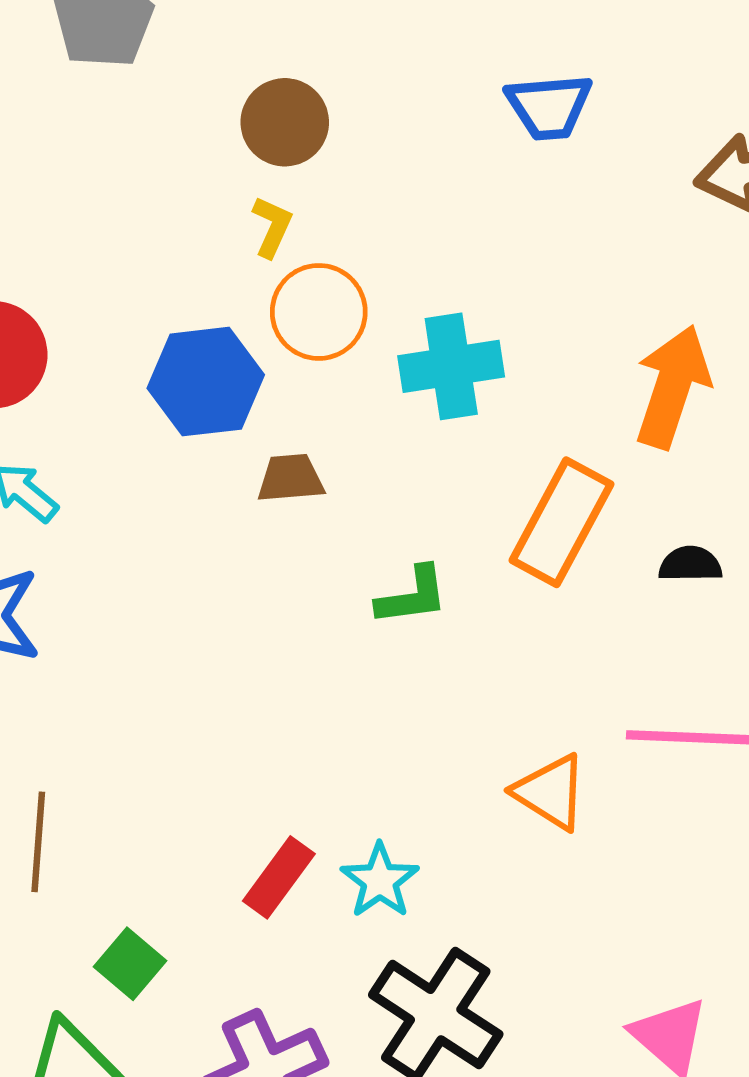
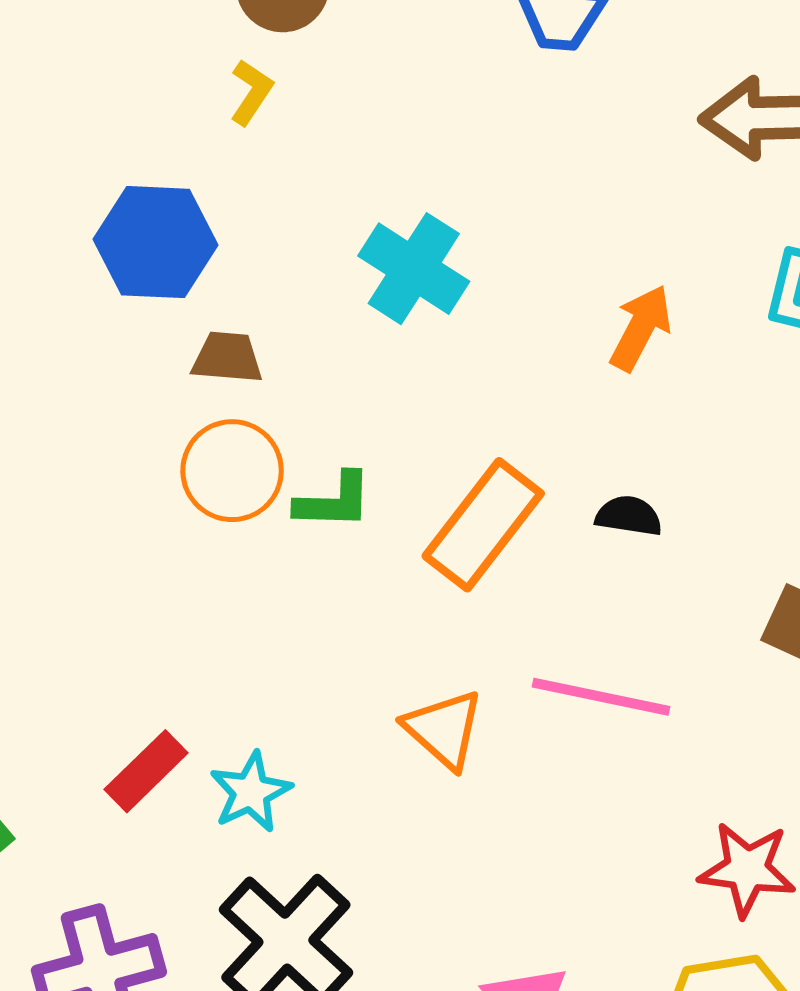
orange circle: (319, 312) -> (232, 471), moved
cyan cross: (451, 366) -> (414, 269), turned 32
orange arrow: (672, 387) -> (641, 328), size x0.7
orange rectangle: (561, 522) -> (483, 525), moved

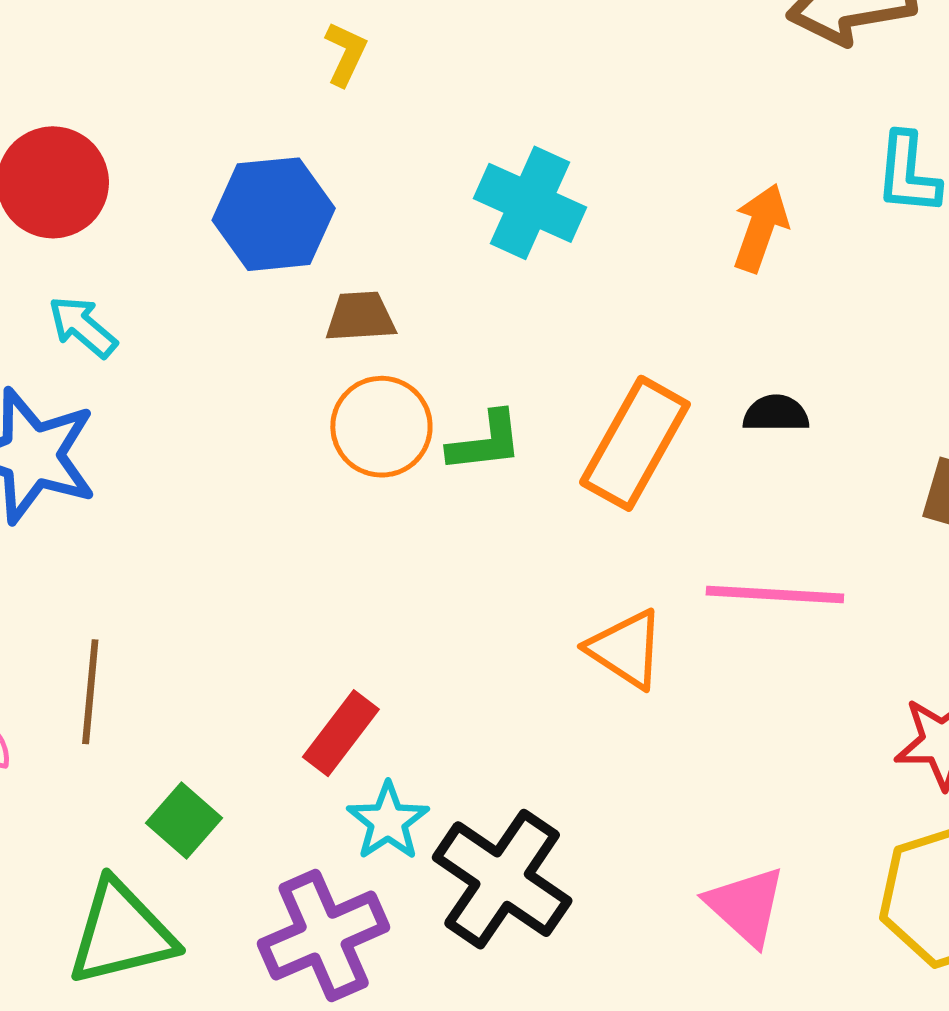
cyan star: (251, 792) -> (388, 821), moved

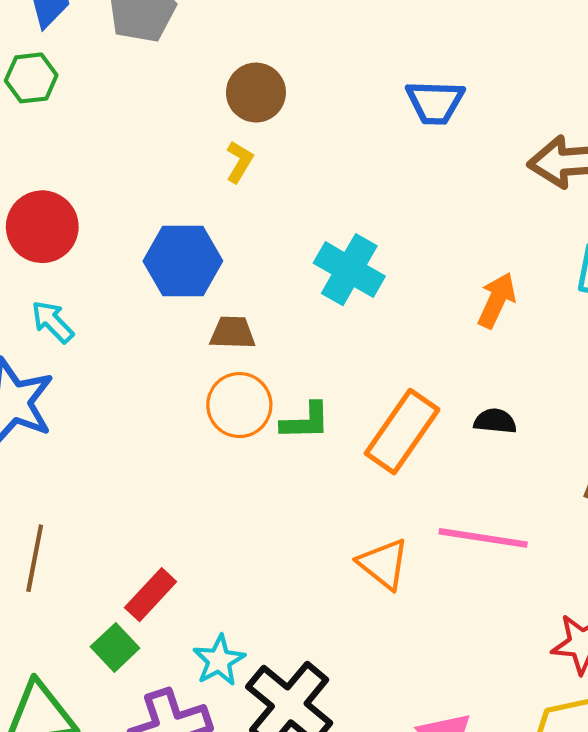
red rectangle: (341, 733) -> (151, 595), moved
green square: (184, 820) -> (115, 647), moved

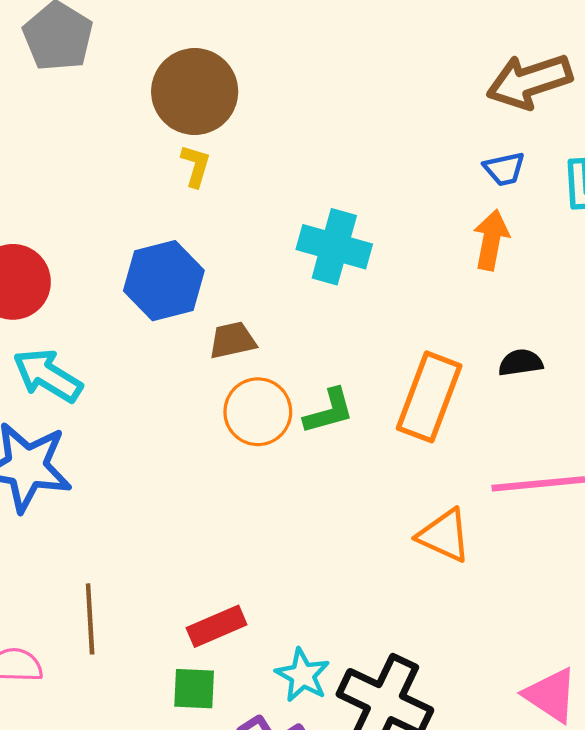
brown circle: (256, 93) -> (195, 92), size x1.4
blue trapezoid: (435, 102) -> (504, 169), moved, size x0.7
cyan arrow: (52, 322) -> (48, 375), size x1.4
red rectangle: (151, 595) -> (217, 626), turned 38
green square: (115, 647) -> (194, 689), turned -30

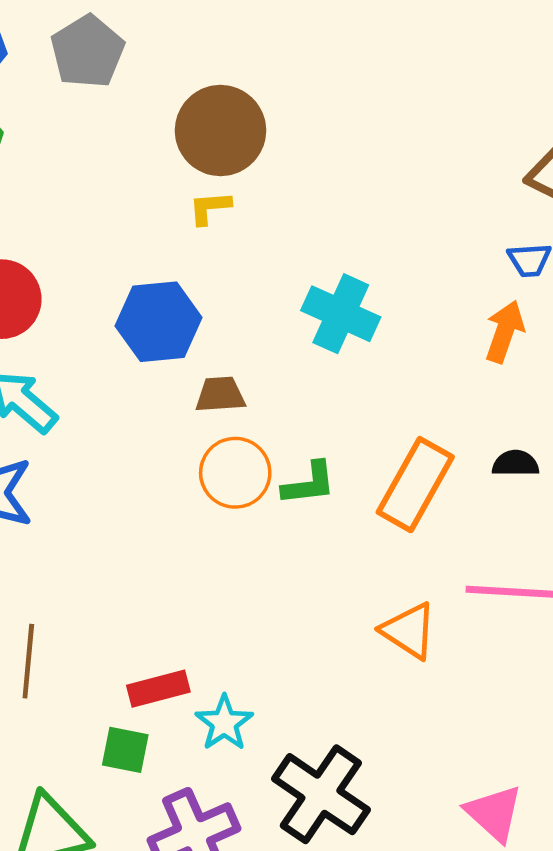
yellow L-shape: (196, 166) -> (210, 208), turned -120
cyan star: (303, 675) -> (224, 723), moved

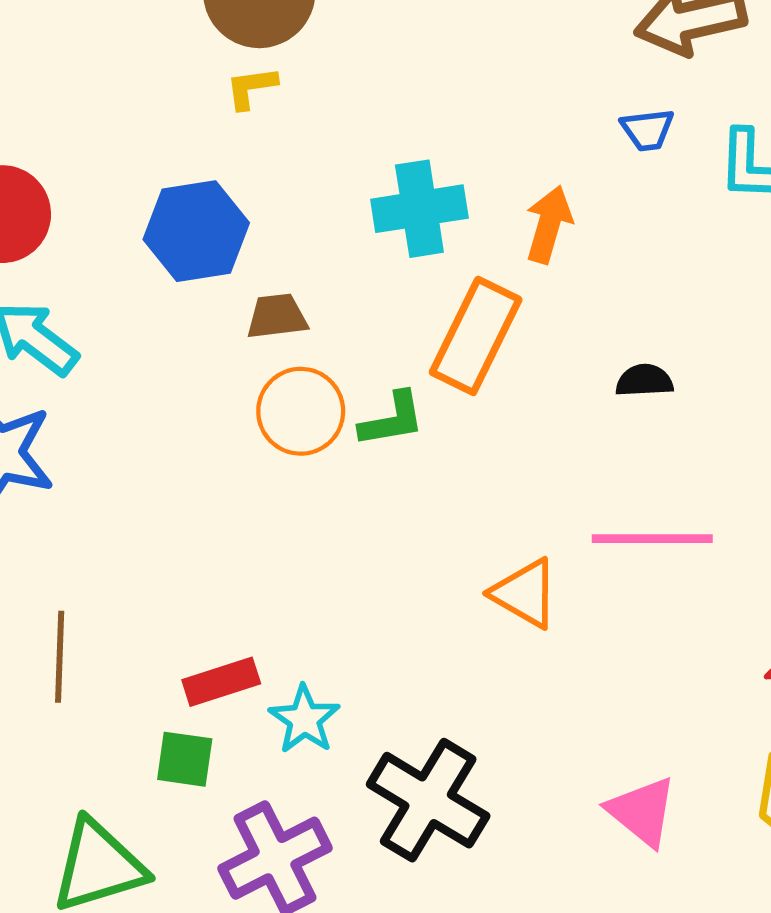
cyan cross: (341, 314) -> (419, 209), turned -30
orange arrow: (505, 332) -> (549, 224), moved
orange rectangle: (415, 485) -> (476, 336), moved

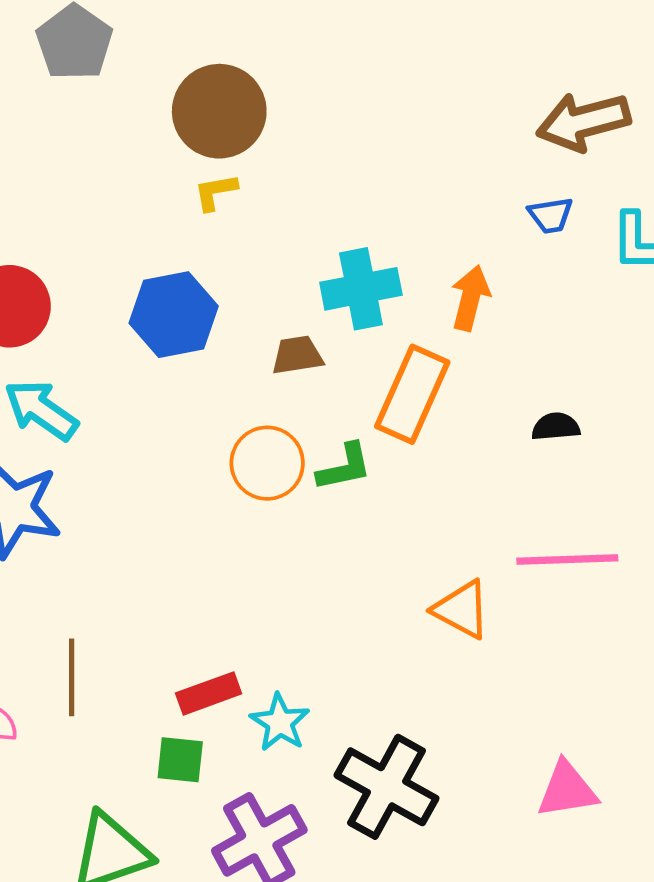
brown trapezoid: (277, 316) -> (297, 355), moved
pink triangle: (642, 812) -> (567, 790), turned -46

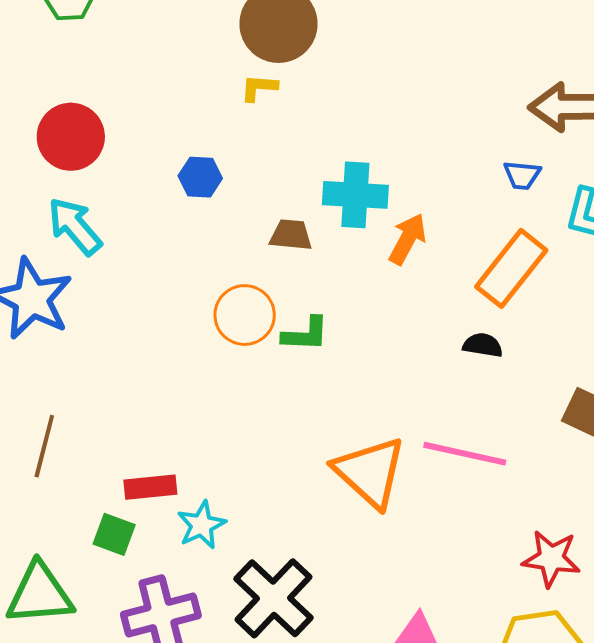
orange arrow: (470, 298) -> (407, 239), moved
blue hexagon: (174, 315) -> (200, 177), size x0.6
orange rectangle: (412, 394) -> (511, 268), moved
orange triangle: (462, 610) -> (370, 472), size x1.5

